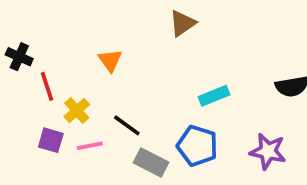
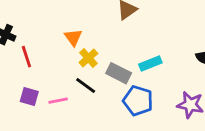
yellow cross: (77, 111) -> (88, 58), moved
gray rectangle: (151, 162) -> (119, 73), moved

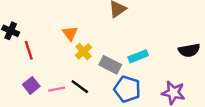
black line: (86, 86) -> (80, 87), moved
purple square: (29, 97) -> (31, 85), turned 35

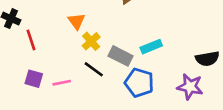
black semicircle: (189, 50) -> (207, 59), moved
purple square: (31, 85) -> (34, 79), turned -35
black line: (80, 87) -> (94, 69), moved

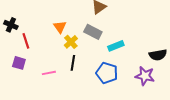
gray rectangle: (121, 56) -> (93, 32), moved
black line: (94, 69) -> (73, 63), turned 63
purple square: (34, 79) -> (19, 63), moved

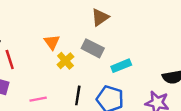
black line: (73, 63) -> (78, 95), moved

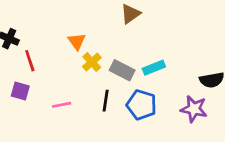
gray rectangle: (93, 48) -> (122, 70), moved

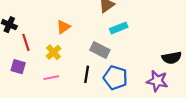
orange triangle: (77, 41) -> (63, 27), turned 32
yellow cross: (92, 62) -> (53, 52), moved
cyan rectangle: (154, 68) -> (119, 28), moved

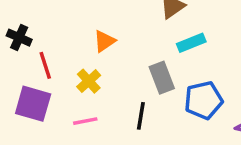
gray rectangle: (100, 50) -> (162, 78), turned 42
purple square: (18, 67) -> (33, 104), size x1.5
blue pentagon: (115, 78) -> (203, 100), moved, turned -30

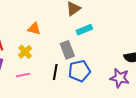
orange triangle: (104, 41) -> (34, 29), turned 48
blue pentagon: (203, 100) -> (79, 71), moved

